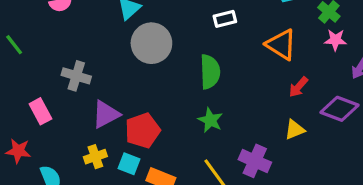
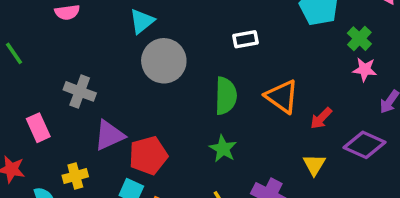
orange triangle: (281, 45) -> (282, 96), moved
yellow triangle: (295, 130) -> (314, 165), turned -40
yellow cross: (95, 157) -> (75, 176), moved

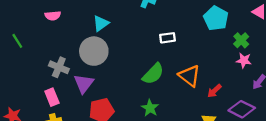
gray circle: (164, 61) -> (94, 51), moved
green semicircle: (226, 96) -> (153, 74), turned 40
pink rectangle: (38, 128) -> (52, 97), moved
purple triangle: (109, 135) -> (84, 83), moved, turned -30

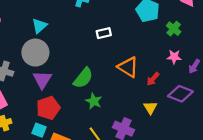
pink star: (244, 60) -> (174, 57), moved
green semicircle: (153, 74) -> (83, 78), moved
purple triangle: (84, 83) -> (42, 80), moved

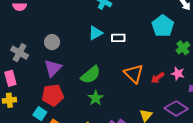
cyan triangle: (39, 26) -> (95, 33), moved
gray circle: (35, 53) -> (52, 42), size x0.6
red arrow: (153, 79) -> (158, 78), moved

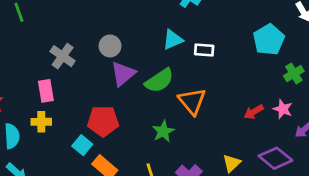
purple triangle: (53, 68) -> (123, 74), moved
orange triangle: (134, 74) -> (192, 101), moved
green semicircle: (91, 75) -> (159, 81), moved

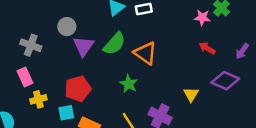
pink star: (283, 109) -> (202, 18), moved
red arrow: (254, 112) -> (207, 48), moved, turned 77
yellow cross: (41, 122) -> (38, 99), moved
cyan square: (82, 145) -> (66, 113), turned -35

